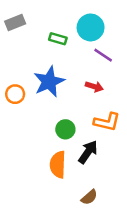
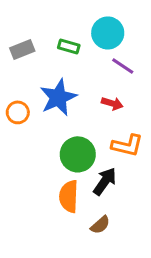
gray rectangle: (15, 22) -> (22, 49), moved
green circle: (65, 129) -> (78, 154), size x1.5
brown semicircle: (89, 197) -> (100, 225), moved

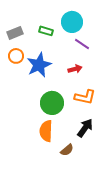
red arrow: (112, 103) -> (75, 69), turned -32
orange circle: (18, 112) -> (16, 56), moved
black arrow: (105, 181) -> (85, 128), moved

